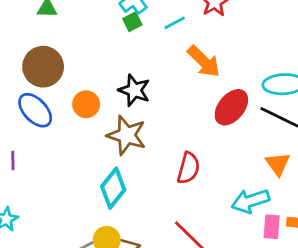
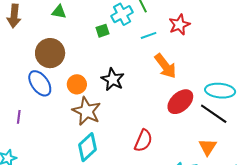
green square: (132, 22) -> (102, 31), moved
brown star: (127, 135) -> (87, 111), moved

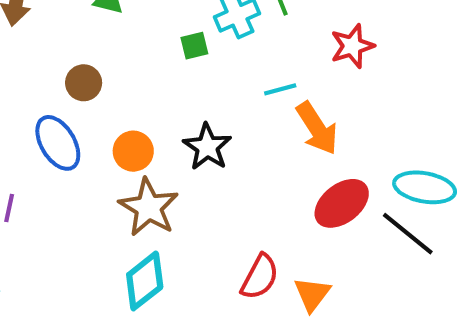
cyan line: (149, 35) -> (280, 89), moved
brown circle: (50, 53) -> (84, 83), size x0.6
orange triangle: (208, 147) -> (312, 294), moved

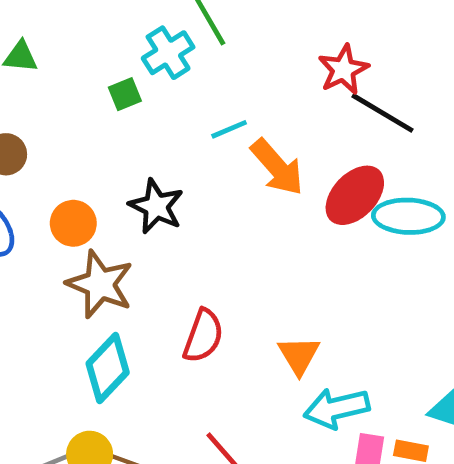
red star: (352, 46) -> (343, 70), moved
red ellipse: (342, 203) -> (355, 195), moved
black line: (408, 234) -> (383, 113), moved
red semicircle: (260, 277) -> (203, 336), moved

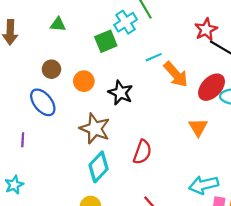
green square: (125, 94) -> (106, 41), size x1.5
orange circle: (73, 223) -> (84, 81), moved
orange triangle: (299, 355) -> (198, 127), moved

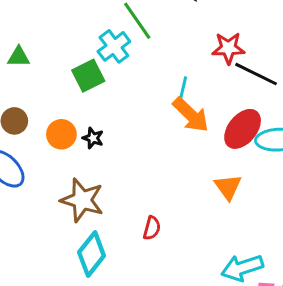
red star: (206, 30) -> (228, 48), turned 30
cyan line: (154, 57) -> (183, 88), moved, turned -49
black star: (120, 93) -> (93, 138), moved, size x0.6
red semicircle: (142, 152) -> (152, 228), size x0.7

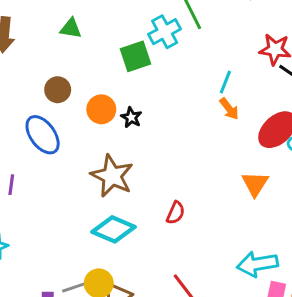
orange arrow: (191, 115) -> (229, 109), size x0.6
cyan diamond: (92, 254) -> (114, 229), turned 66

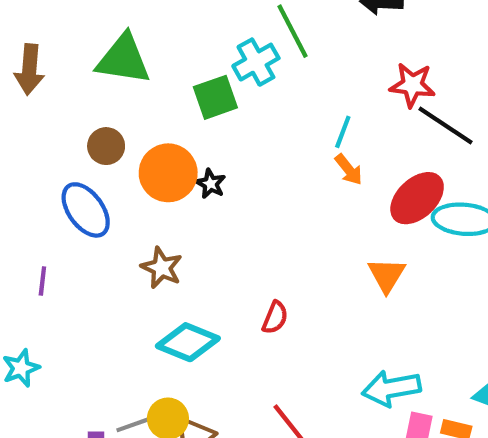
green triangle: (71, 28) -> (123, 59), size x1.8
orange circle: (101, 109) -> (168, 173), size x1.4
brown star: (112, 176) -> (162, 268), moved, size x0.7

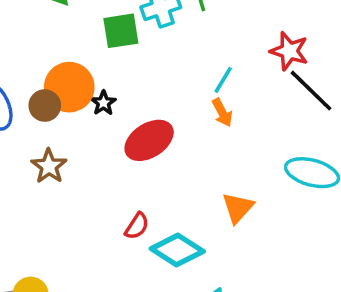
brown circle: (106, 146) -> (45, 106), moved
red ellipse: (417, 198) -> (149, 140), moved
cyan diamond: (188, 342) -> (177, 250), moved

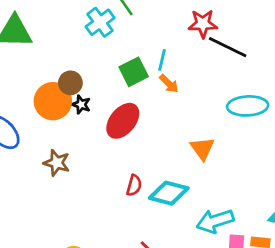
green square: (121, 31) -> (134, 72), moved
brown circle: (45, 106) -> (70, 83), moved

